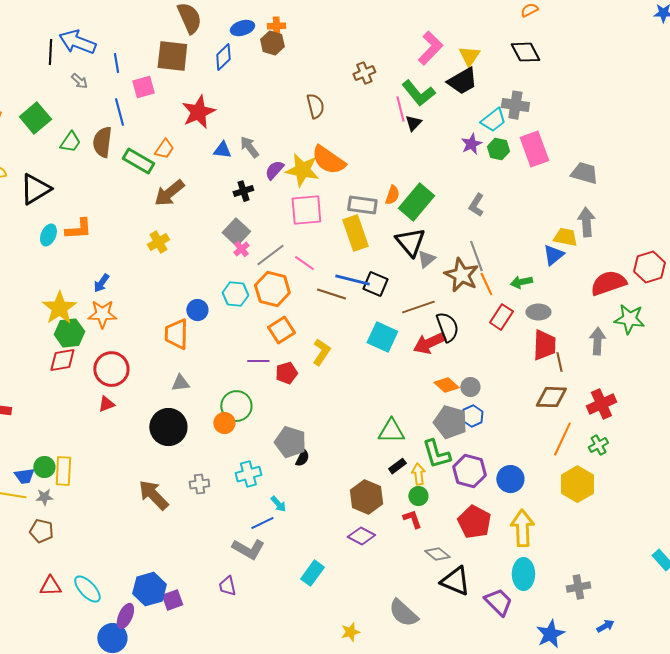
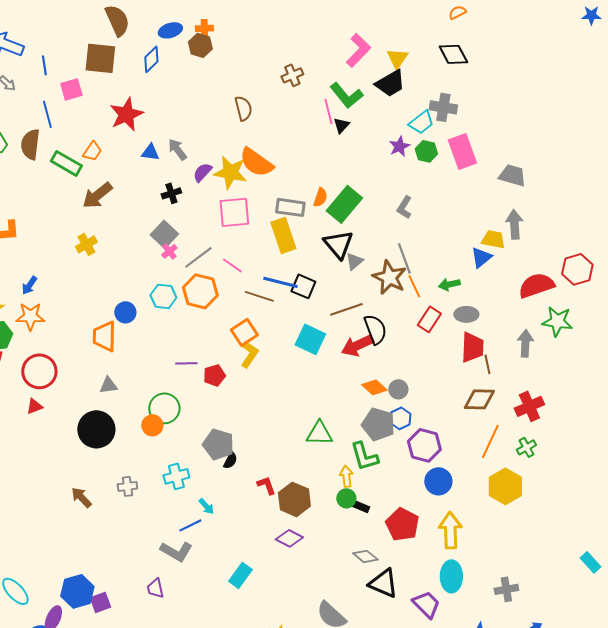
orange square: (281, 330) -> (244, 332), moved
black rectangle: (397, 466) -> (360, 506), moved, turned 60
purple hexagon: (469, 471) -> (424, 445), moved
brown arrow: (153, 495) -> (81, 497), size x0.7
red L-shape: (412, 519) -> (266, 485), moved

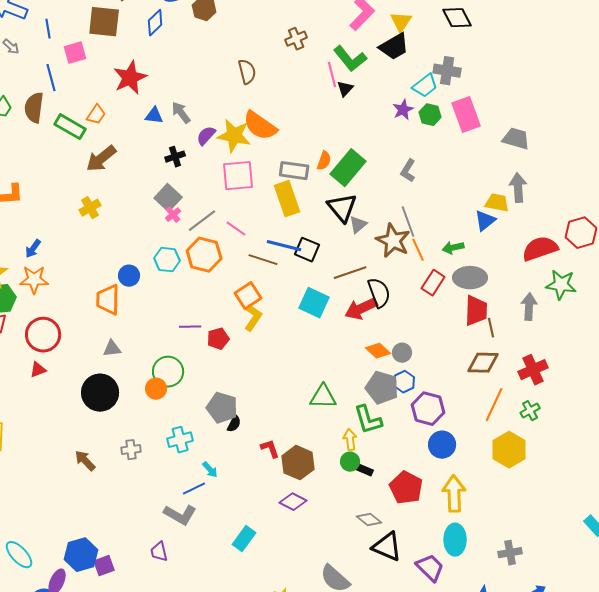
gray ellipse: (466, 314) -> (470, 278), size x1.4

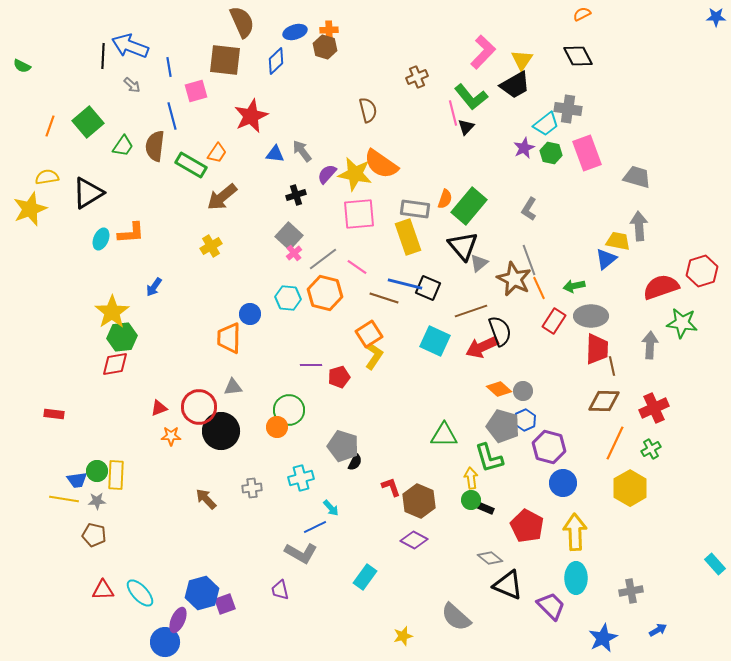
orange star: (34, 280) -> (171, 436), moved, size x0.7
red circle: (43, 335) -> (199, 407), moved

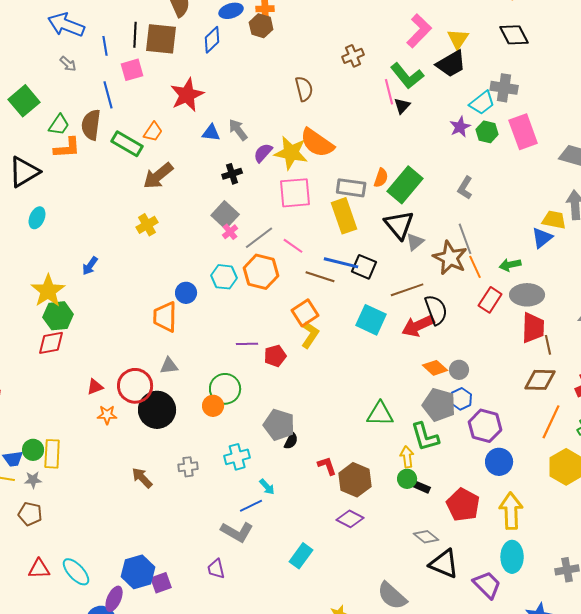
black line: (103, 56) -> (135, 35), moved
orange L-shape: (131, 233) -> (67, 148), moved

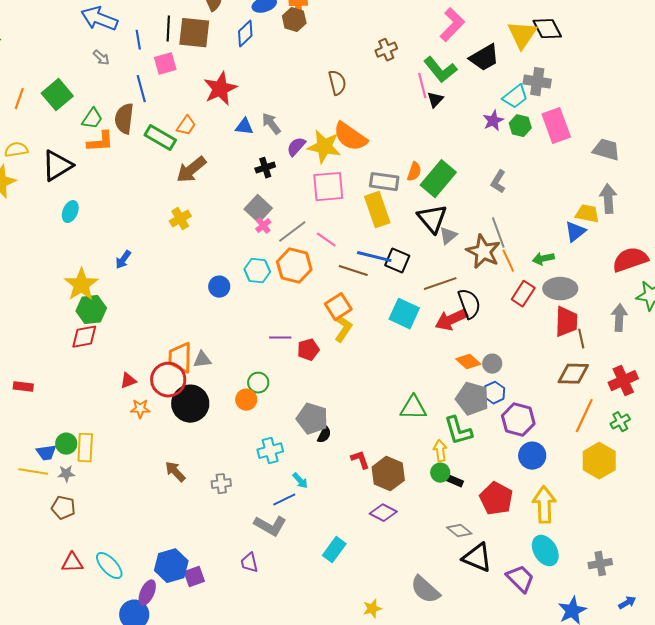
yellow triangle: (458, 39) -> (522, 35), moved, size x1.4
orange trapezoid: (165, 317) -> (180, 358), moved
green circle: (225, 389) -> (258, 383), size x0.7
gray cross: (188, 467) -> (221, 484), moved
cyan ellipse: (512, 557) -> (545, 551), turned -32

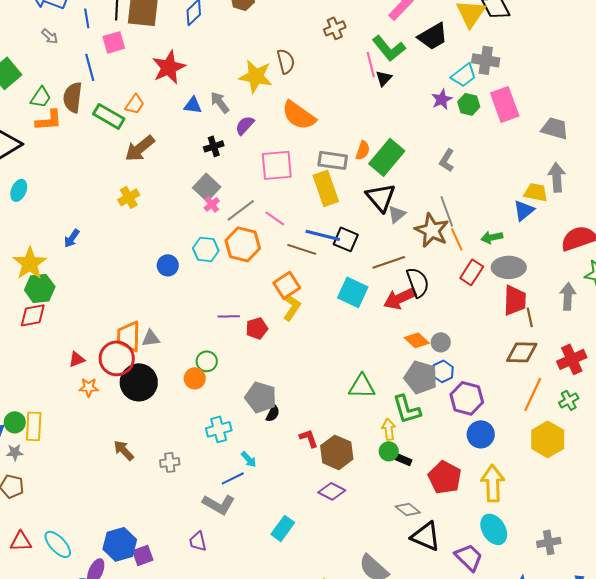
yellow star: (324, 147) -> (256, 76), moved

